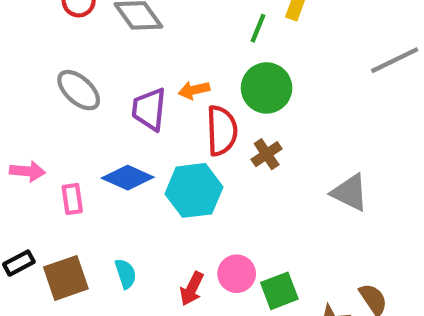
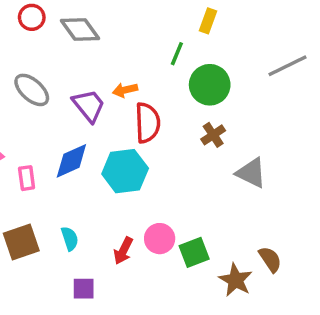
green line: (258, 28) -> (177, 54), moved
green circle: (267, 88) -> (210, 85), moved
purple trapezoid: (149, 109) -> (89, 106), turned 135
brown cross: (267, 154) -> (213, 135), moved
blue diamond: (128, 178) -> (71, 161), turned -48

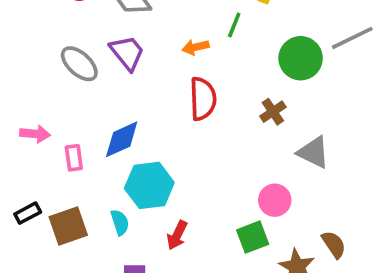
green circle: (210, 85) -> (301, 58), moved
orange arrow: (125, 90) -> (195, 47), moved
purple trapezoid: (89, 106) -> (127, 53), moved
cyan hexagon: (125, 171) -> (149, 185), moved
pink circle: (160, 239) -> (275, 200), moved

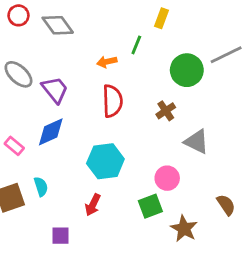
purple trapezoid: (127, 53) -> (55, 90), moved
pink rectangle: (74, 158) -> (14, 146), turned -42
cyan hexagon: (149, 185) -> (105, 161), moved
cyan semicircle: (120, 222) -> (41, 187), moved
brown semicircle: (334, 244) -> (226, 205), moved

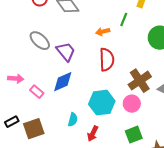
brown cross: (166, 111) -> (140, 81), moved, size x1.6
pink circle: (167, 178) -> (132, 104), moved
cyan semicircle: (41, 187) -> (73, 120), moved, turned 32

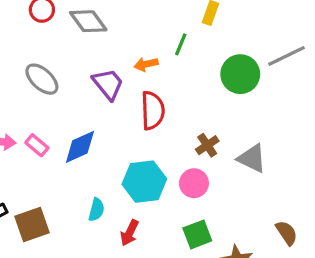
purple trapezoid: (66, 52) -> (108, 84), moved
brown cross: (140, 81) -> (207, 145), size x0.6
pink rectangle: (37, 92) -> (37, 145), moved

